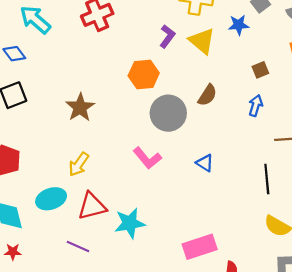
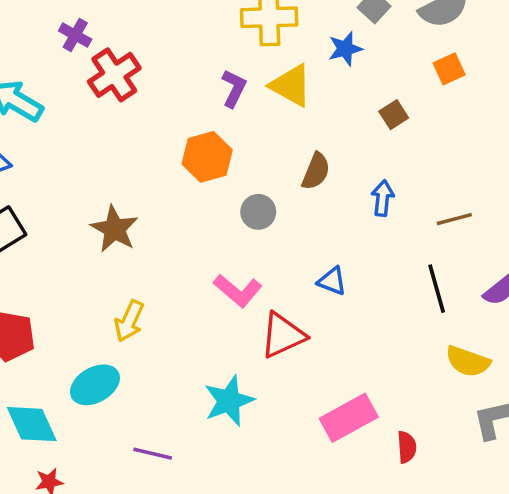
blue arrow: (256, 106) -> (383, 198), moved
gray circle: (168, 113) -> (258, 212), size x0.6
red triangle: (92, 206) -> (283, 335), moved

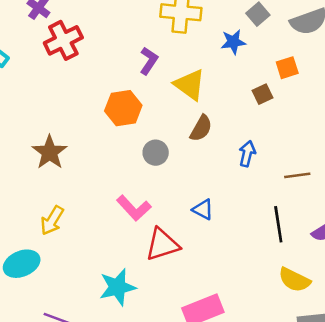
orange square: (449, 69) -> (287, 68), moved
yellow triangle: (291, 85) -> (190, 85), moved

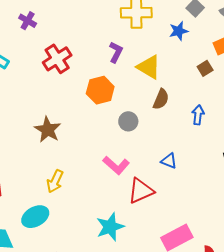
red cross: (63, 40) -> (57, 59), moved

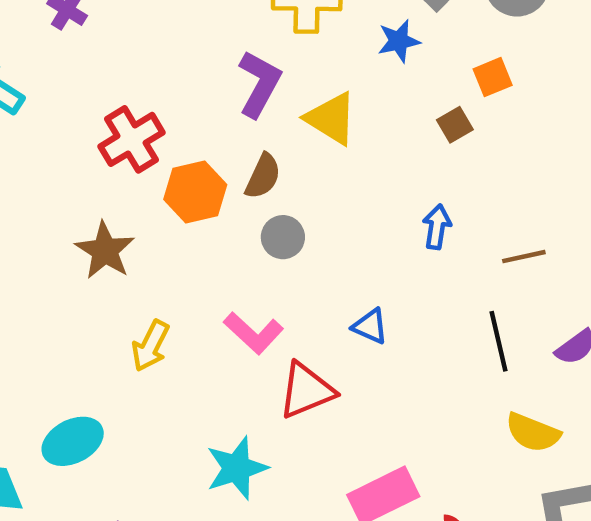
purple L-shape: (116, 52) -> (259, 84), size x1.4
red cross: (57, 59) -> (132, 139), moved
orange hexagon: (100, 90) -> (195, 192), moved
brown semicircle: (161, 99) -> (263, 176), moved
yellow arrow: (55, 181) -> (150, 346), moved

